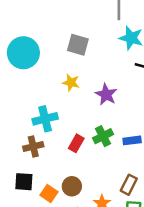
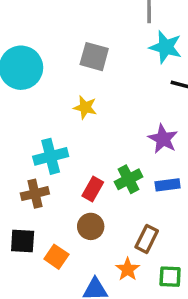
purple star: (106, 95) -> (163, 139), moved
brown rectangle: (129, 185) -> (147, 239), moved
brown circle: (72, 186) -> (91, 226), moved

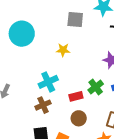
gray square: (94, 57) -> (75, 20), moved
red rectangle: (93, 189) -> (76, 96), turned 56

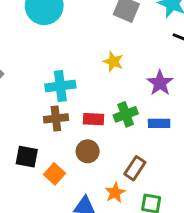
yellow star: (63, 50) -> (113, 62), moved
brown cross: (43, 105) -> (56, 118), moved

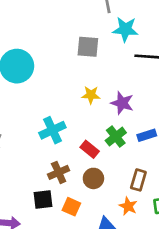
purple star: (160, 83) -> (122, 103), moved
brown cross: (56, 118) -> (59, 172), moved
red rectangle: (93, 119) -> (90, 149), turned 54

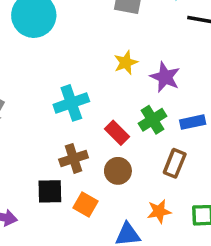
yellow star: (91, 95) -> (126, 63), turned -30
brown rectangle: (138, 180) -> (175, 163), moved
orange star: (128, 206) -> (159, 211), turned 30

